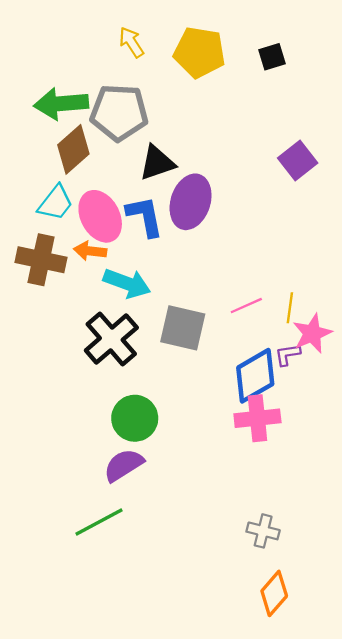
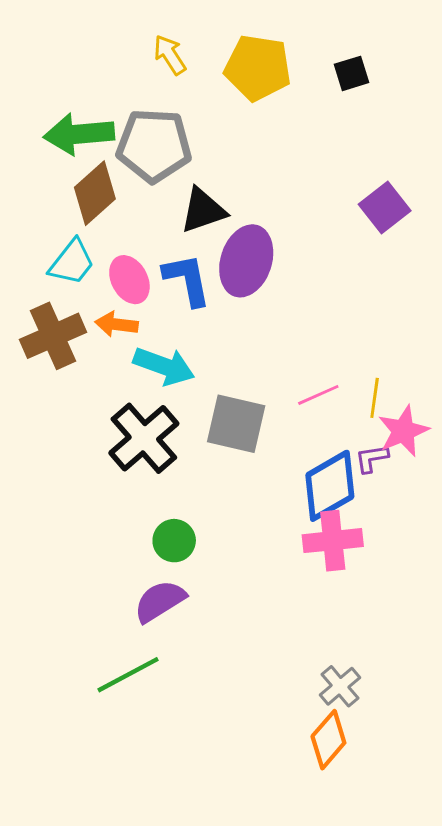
pink ellipse: (100, 216) -> (129, 280), size x0.7
brown cross: (41, 260) -> (53, 336), turned -36
green circle: (135, 418) -> (174, 541), size x0.7
gray cross: (263, 531) -> (340, 686), turned 36
orange diamond: (274, 593) -> (328, 740), moved

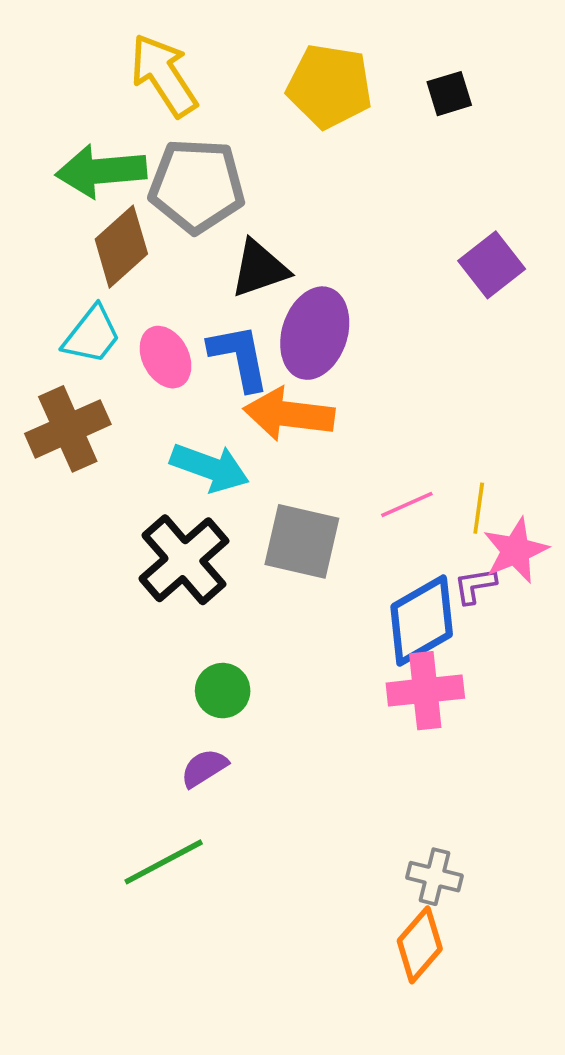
yellow arrow: (170, 55) -> (164, 75), moved, size x1.6
orange arrow: (116, 324) -> (289, 414), moved, size x1.6
purple semicircle: (160, 601) -> (204, 768), size x0.7
gray cross: (340, 686) -> (435, 877), turned -36

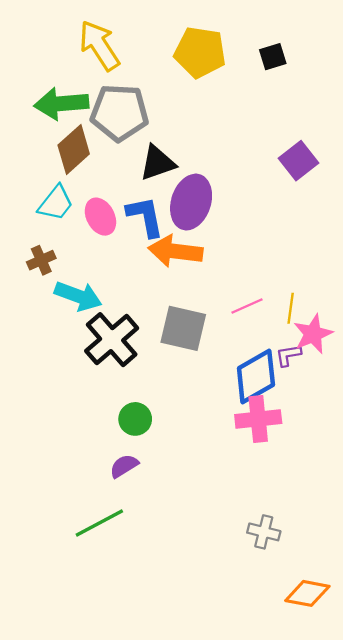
brown cross: (68, 429) -> (41, 260), size x0.6
cyan arrow: (210, 468) -> (78, 296), moved
orange diamond: (420, 945) -> (307, 593), moved, turned 60

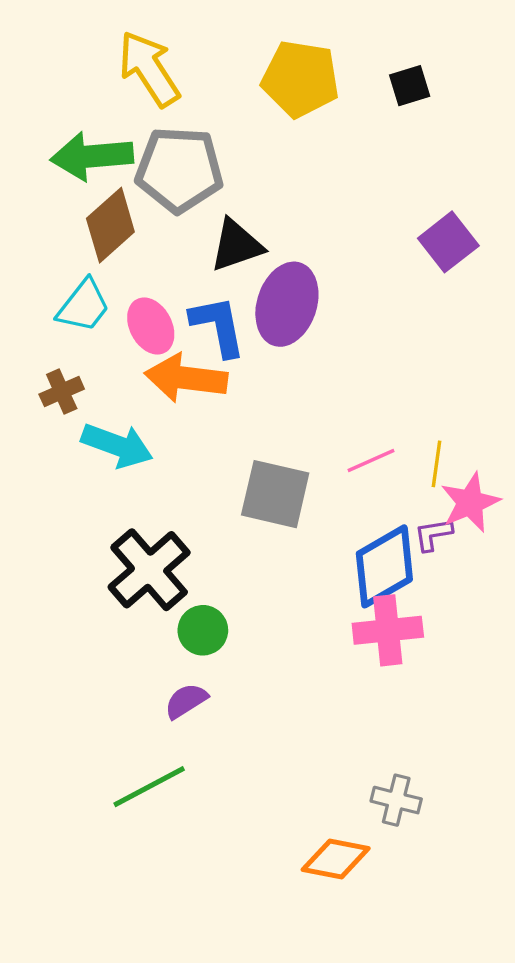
orange arrow: (175, 251) -> (186, 378), moved
black cross: (112, 340) -> (149, 570), moved
orange diamond: (307, 593) -> (336, 859), moved

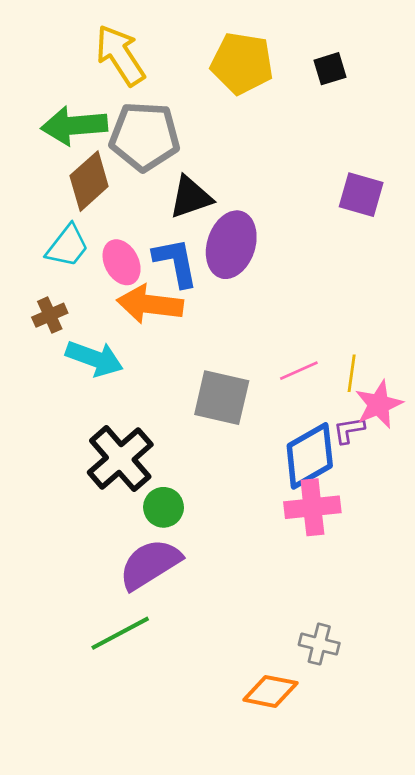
purple square: (448, 242) -> (361, 195), turned -36
purple semicircle: (186, 701) -> (150, 564), size x1.8

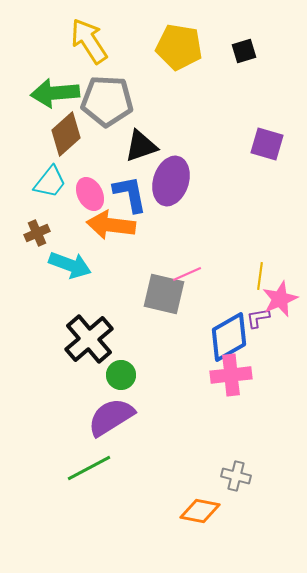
pink line: (299, 371) -> (187, 274), moved

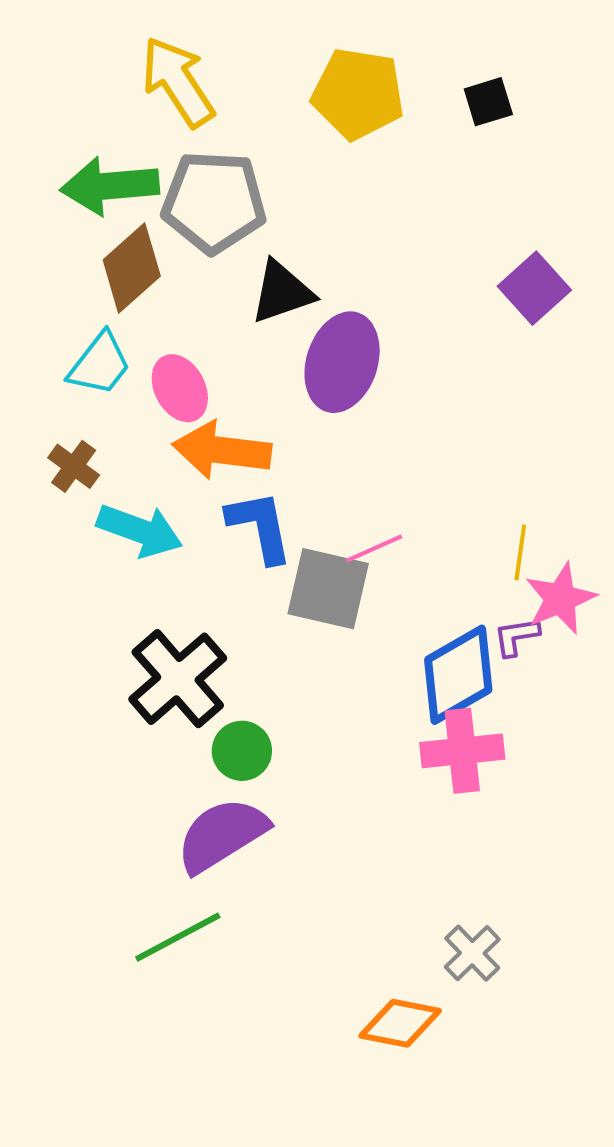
purple square: (267, 144) -> (534, 288), turned 32
blue L-shape: (130, 194) -> (260, 526), moved
brown cross: (37, 233) -> (74, 466), turned -30
gray cross: (236, 476) -> (472, 953), turned 32

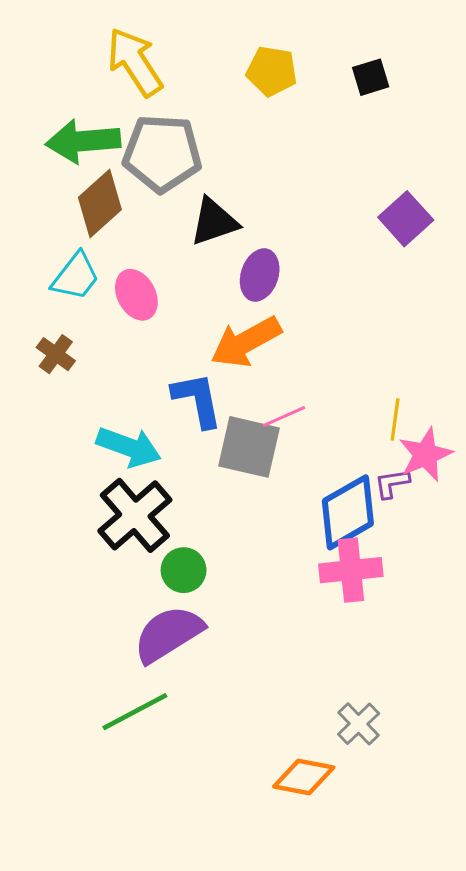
yellow pentagon: (358, 94) -> (272, 71), size x0.7
purple ellipse: (342, 362) -> (260, 275), size x0.7
orange arrow: (222, 450) -> (246, 342), moved, turned -36
cyan arrow: (140, 530) -> (129, 447), moved

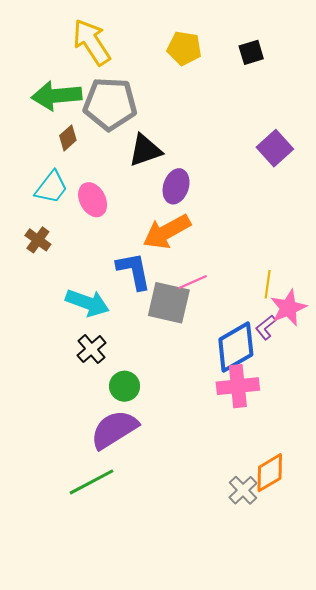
brown diamond: (100, 203) -> (68, 138), size x0.6
purple L-shape: (392, 483) -> (266, 327), turned -30
black cross: (135, 515) -> (92, 349), size x0.6
orange diamond: (304, 777) -> (270, 473), moved, turned -42

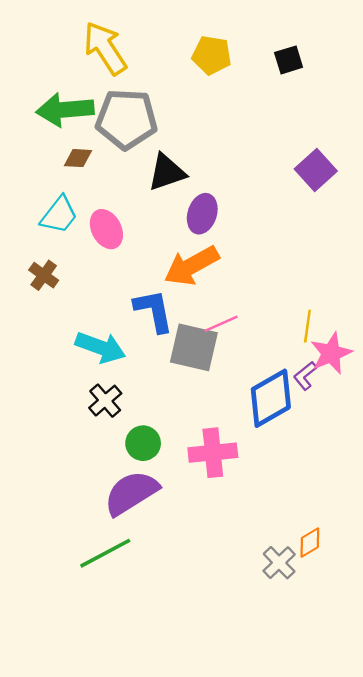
brown diamond: (68, 138) -> (78, 158), turned 45
pink cross: (238, 386) -> (213, 453), moved
orange diamond: (270, 473) -> (310, 543), size x0.7

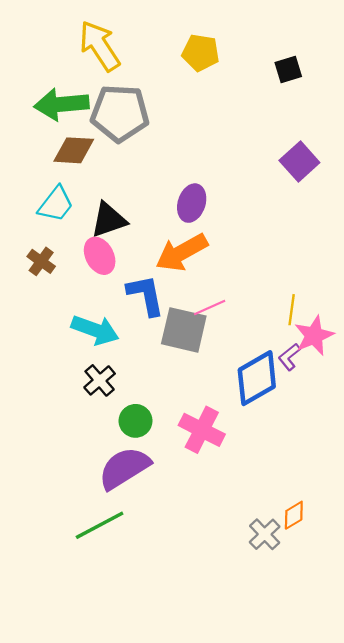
black square: (289, 60) -> (288, 69), moved
brown diamond: (78, 158) -> (74, 150), size x1.5
black triangle: (167, 172) -> (109, 220), moved
pink ellipse: (106, 229) -> (100, 256), moved
pink cross: (213, 453) -> (202, 430), turned 33

